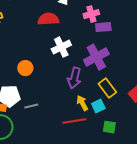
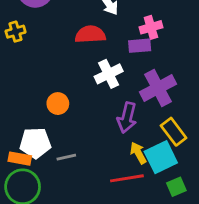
purple rectangle: (103, 27) -> (140, 46), moved
cyan square: (98, 106) -> (161, 157), size x1.6
green square: (109, 127) -> (176, 187), turned -32

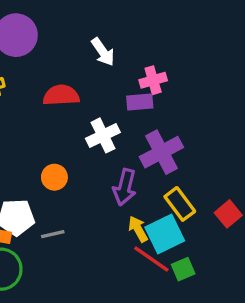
red semicircle: (90, 34) -> (61, 95), moved
orange circle: (58, 104) -> (54, 177), moved
red line: (127, 178) -> (151, 259), moved, turned 44

